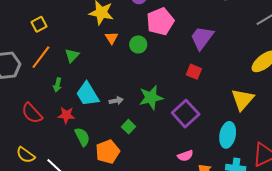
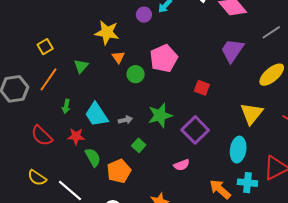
pink pentagon: (160, 21) -> (164, 58), moved
purple trapezoid: (202, 38) -> (232, 51), moved
green circle: (138, 44) -> (136, 74), moved
green triangle: (72, 55) -> (81, 66), moved
pink semicircle: (185, 156) -> (182, 165), moved

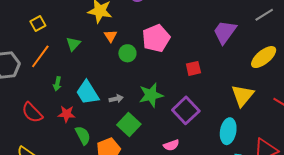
red square: (202, 88) -> (193, 68), turned -35
green square: (139, 145) -> (129, 125), size x1.6

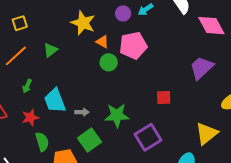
orange triangle: (111, 36) -> (102, 42), moved, turned -40
pink pentagon: (156, 38) -> (133, 46), moved
green circle: (127, 53) -> (109, 62), moved
red star: (66, 114) -> (30, 117), turned -30

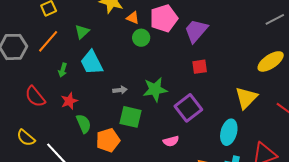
purple trapezoid: (201, 68) -> (196, 31), moved
cyan trapezoid: (55, 101) -> (92, 63), moved
green square: (89, 140) -> (131, 117), turned -35

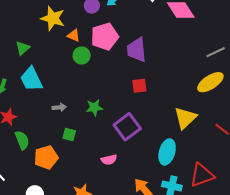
gray line: (275, 19) -> (216, 52), moved
purple trapezoid: (196, 31) -> (137, 50), turned -48
green star: (155, 89) -> (94, 108), size x0.7
green square: (131, 117) -> (69, 134), size x0.6

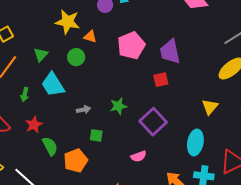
pink pentagon: (105, 37) -> (131, 45), moved
purple trapezoid: (137, 50) -> (170, 52), moved
green circle: (82, 55) -> (76, 57), moved
yellow triangle: (185, 118) -> (210, 107), size x0.7

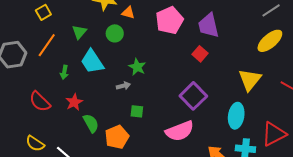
red square: (161, 80) -> (200, 54), turned -35
green star: (118, 106) -> (137, 67), moved, turned -30
yellow triangle: (210, 107) -> (250, 80), size x1.4
pink semicircle: (138, 156) -> (180, 131), size x1.8

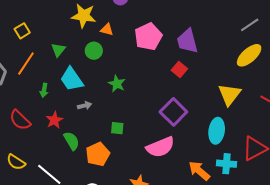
gray arrow: (123, 86) -> (85, 106), moved

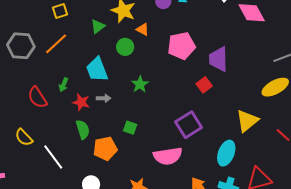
green triangle: (58, 50) -> (98, 26), moved
green arrow: (44, 90) -> (64, 85), moved
red star: (54, 120) -> (81, 102), moved, turned 30

